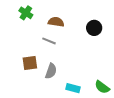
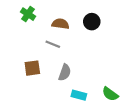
black circle: (94, 28) -> (92, 22), moved
gray semicircle: (51, 71) -> (65, 72), moved

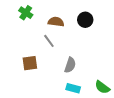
gray line: (53, 44) -> (49, 41), turned 32
gray semicircle: (65, 72) -> (70, 65), moved

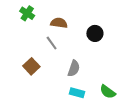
black circle: (85, 20) -> (95, 33), moved
brown square: (30, 63) -> (31, 66), turned -35

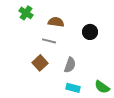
gray line: (52, 43) -> (49, 41), turned -40
brown square: (31, 66) -> (40, 63), moved

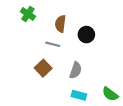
brown semicircle: (56, 22) -> (60, 24), turned -91
black circle: (90, 32) -> (86, 35), moved

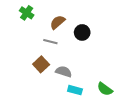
brown semicircle: (60, 24) -> (57, 22), turned 42
gray semicircle: (76, 70) -> (64, 72), moved, turned -91

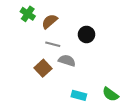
brown semicircle: (57, 22) -> (50, 21), moved
gray semicircle: (64, 72) -> (67, 61), moved

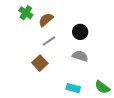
gray line: (53, 44) -> (49, 41), turned -48
gray semicircle: (67, 61) -> (80, 56), moved

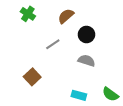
brown semicircle: (46, 20) -> (66, 16), moved
brown square: (40, 63) -> (32, 77), moved

